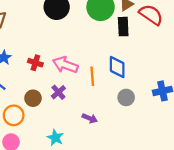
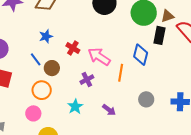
blue diamond: (117, 67) -> (141, 55), moved
brown circle: (33, 98) -> (52, 68), moved
cyan star: (55, 138) -> (75, 107), moved

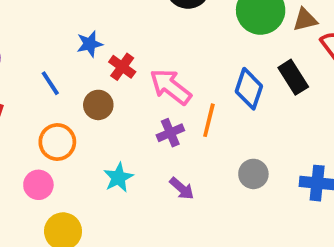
black rectangle: (160, 35) -> (293, 77), moved, turned -48
blue star: (46, 36) -> (90, 44), moved
brown circle: (52, 68) -> (98, 105), moved
purple cross: (87, 80) -> (170, 133), moved

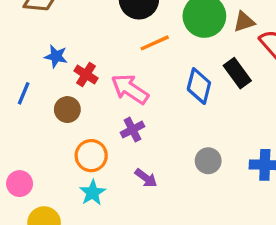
blue star: (90, 44) -> (56, 56), turned 30
blue line: (50, 83) -> (24, 93), turned 60
orange line: (209, 120) -> (155, 43), moved, turned 56
orange circle: (57, 142) -> (91, 156), moved
cyan star: (118, 178) -> (92, 193), moved

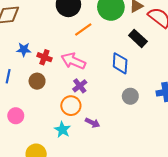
blue diamond: (199, 86) -> (120, 63), moved
orange circle: (91, 156) -> (71, 106), moved
purple arrow: (146, 178) -> (92, 123), moved
pink circle: (20, 184) -> (16, 116), moved

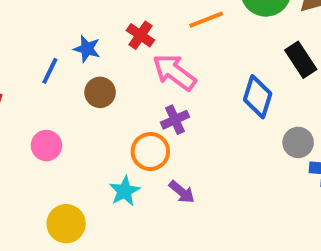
blue star: (24, 50) -> (87, 49), moved
red cross: (44, 57) -> (140, 35), moved
gray circle: (130, 96) -> (298, 142), moved

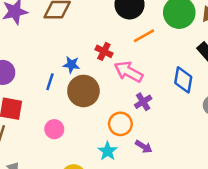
brown circle: (100, 92) -> (83, 91), size x1.6
purple cross: (175, 120) -> (143, 102), moved

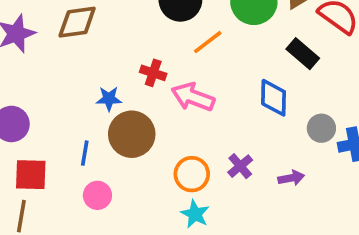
blue line: (50, 82) -> (85, 153), moved
purple cross: (143, 102) -> (240, 166), moved
purple arrow: (144, 147) -> (291, 178), moved, turned -35
cyan star: (108, 151) -> (195, 214), moved

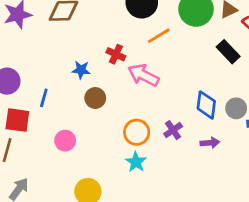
blue diamond: (274, 98) -> (206, 105), moved
brown circle: (132, 134) -> (95, 98), size x0.6
blue line: (85, 153) -> (44, 98), moved

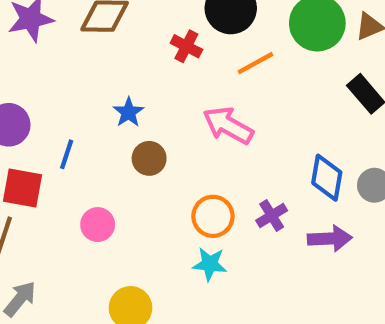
red cross: (116, 54) -> (186, 46), moved
blue star: (81, 70) -> (128, 112), turned 30
purple arrow: (210, 143) -> (330, 239), size x1.4
cyan star: (136, 162) -> (210, 264), turned -30

